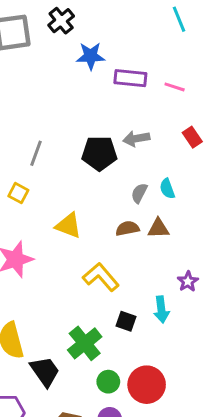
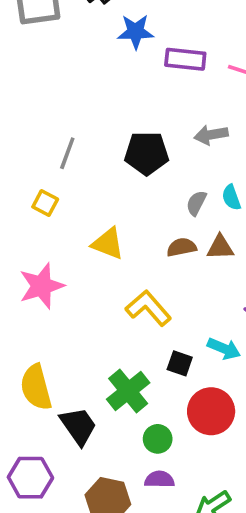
gray arrow: (136, 139) -> (211, 135), moved
cyan arrow: (161, 309) -> (224, 349), turned -60
red circle: (147, 385) -> (211, 411), moved

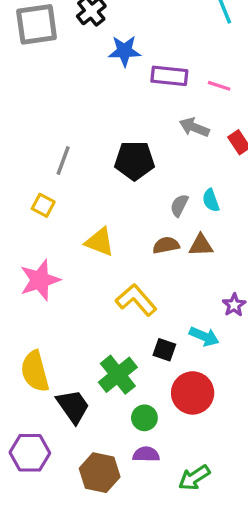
gray arrow: (211, 135) -> (194, 127), moved, turned 32

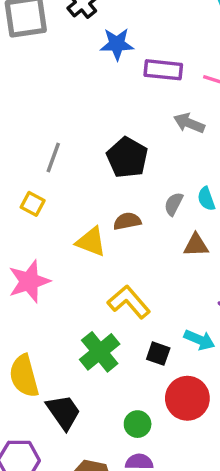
black pentagon: (134, 161) -> (127, 158), turned 30
brown semicircle: (166, 245) -> (127, 221), moved
green cross: (118, 375) -> (100, 352), moved

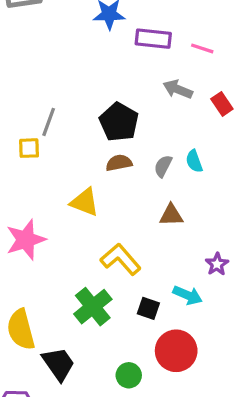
yellow square: (33, 204) -> (29, 148), moved, turned -30
brown semicircle: (127, 221) -> (119, 163), moved
brown triangle: (196, 245) -> (171, 215), moved

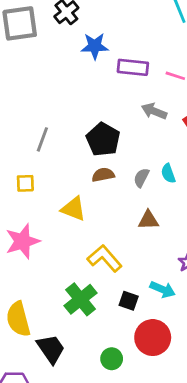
yellow square: (29, 148) -> (25, 183), moved

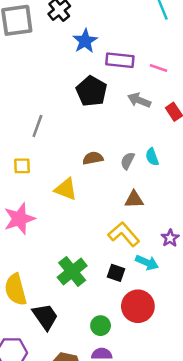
blue star: (95, 46) -> (85, 41), turned -30
black pentagon: (103, 139) -> (92, 91), moved
yellow L-shape: (105, 258) -> (124, 234), moved

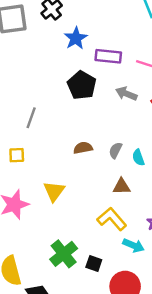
cyan semicircle: (152, 157) -> (138, 158), moved
yellow triangle: (66, 189) -> (54, 191), moved, turned 45
black square: (116, 273) -> (94, 264), moved

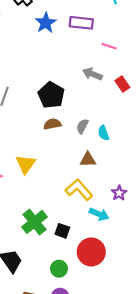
purple rectangle: (108, 56) -> (81, 23), moved
black pentagon: (82, 85) -> (51, 95), moved

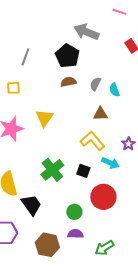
gray arrow: (92, 74) -> (86, 32), moved, size x1.4
black square: (62, 231) -> (83, 171), moved

